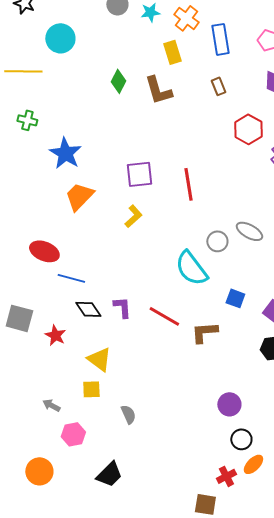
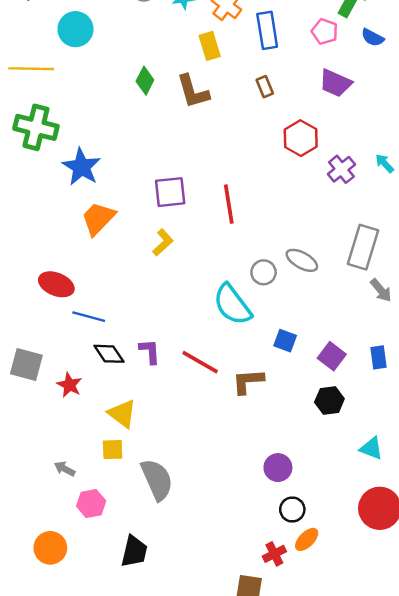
green cross: (27, 120) -> (36, 127), size x1.8
gray semicircle: (128, 414) -> (157, 480), size x1.8
black trapezoid: (109, 474) -> (134, 551), turned -32

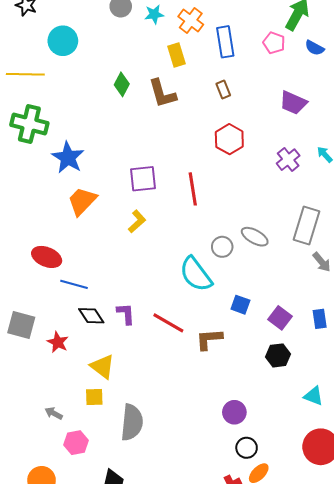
purple trapezoid: (335, 83) -> (293, 103), moved
red hexagon: (301, 138) -> (229, 139), moved
gray semicircle: (157, 480) -> (132, 422), turned 30

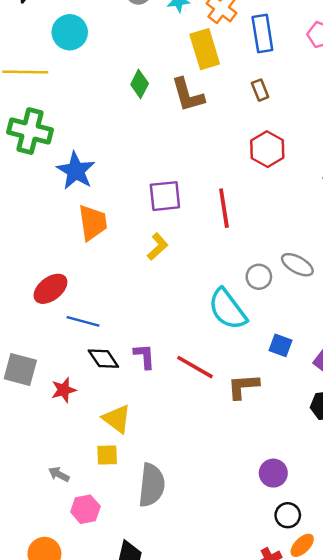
yellow rectangle: (177, 55) -> (205, 49), size x1.4
orange trapezoid: (82, 201) -> (93, 223), turned 128
red ellipse: (47, 257) -> (50, 289), turned -60
red star: (58, 342) -> (64, 390), turned 30

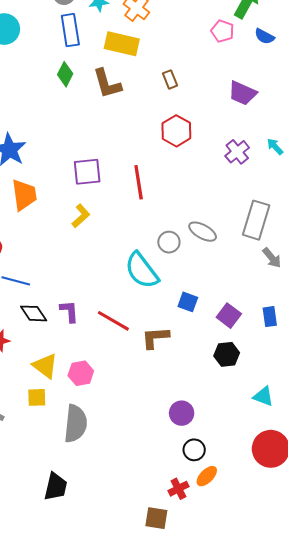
blue rectangle: (262, 33) -> (70, 30), moved
yellow rectangle: (205, 49) -> (122, 44), turned -60
pink hexagon: (85, 509) -> (81, 373), moved

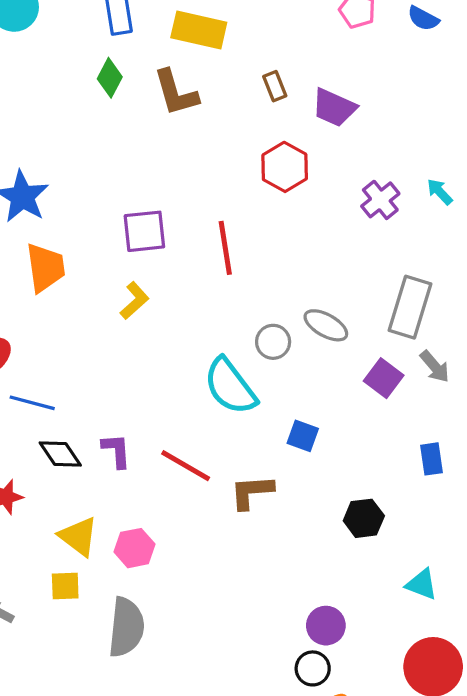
purple trapezoid: (242, 93) -> (334, 108), moved
purple square: (229, 316) -> (384, 378), moved
purple circle: (182, 413) -> (326, 626), moved

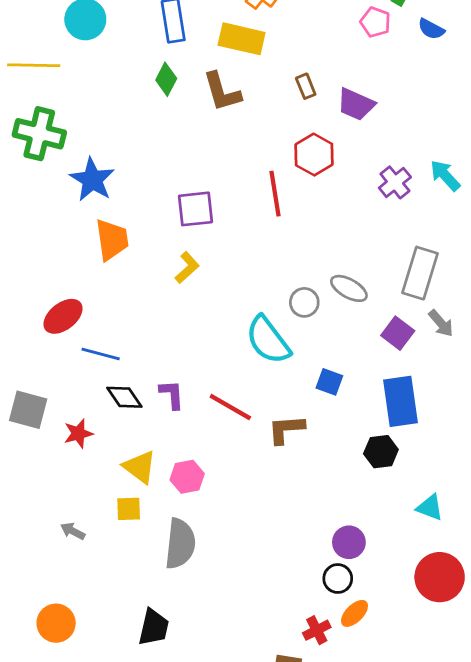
cyan arrow: (440, 192) -> (445, 175), size x1.4
red line: (225, 248) -> (275, 194), moved
blue rectangle: (431, 459) -> (401, 401), moved, size x1.8

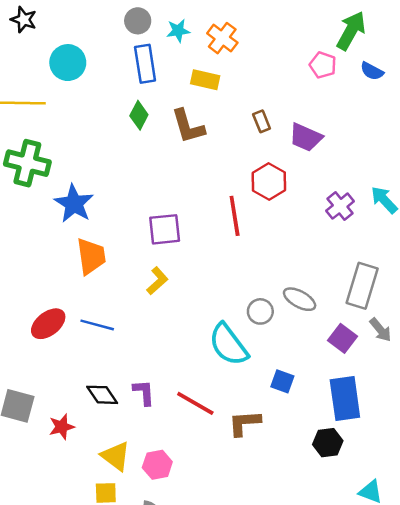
yellow rectangle: (242, 39) -> (205, 80), size x0.7
blue line: (101, 354) -> (97, 325), moved

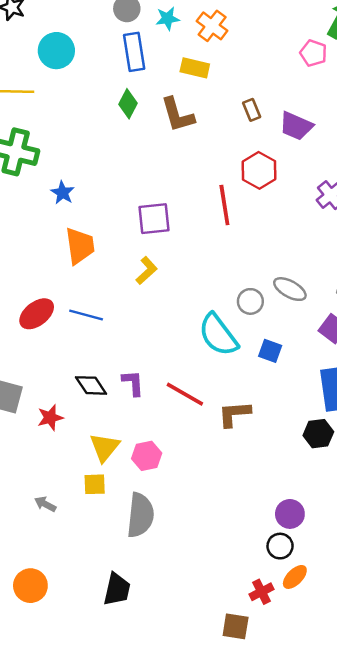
blue star: (74, 204) -> (63, 193), size x0.6
blue square: (282, 381) -> (270, 351), moved
yellow triangle: (116, 456) -> (105, 447), turned 32

